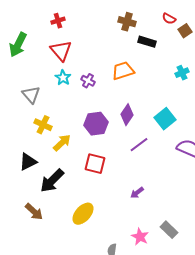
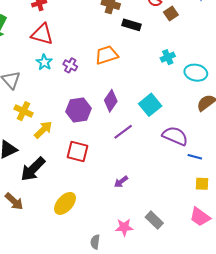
red triangle: (61, 51) -> (42, 34), turned -35
pink star: (140, 237) -> (124, 227), turned -30

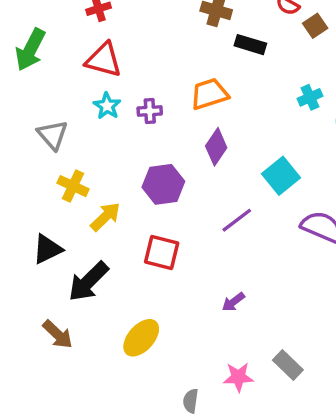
purple cross: (70, 65) -> (150, 111), turned -32
purple diamond: (111, 101) -> (216, 147), moved

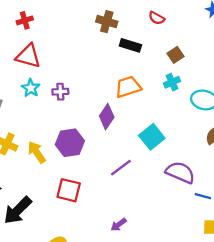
brown square: (315, 26) -> (176, 55), moved
orange trapezoid: (209, 94) -> (128, 87), moved
yellow arrow: (105, 217) -> (37, 152), moved, turned -80

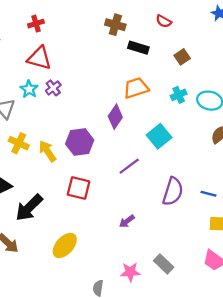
cyan cross: (172, 82) -> (179, 95), moved
cyan star: (31, 88) -> (29, 89), moved
purple cross: (60, 92) -> (53, 88), moved, turned -35
purple semicircle: (180, 172) -> (173, 191), moved, turned 84

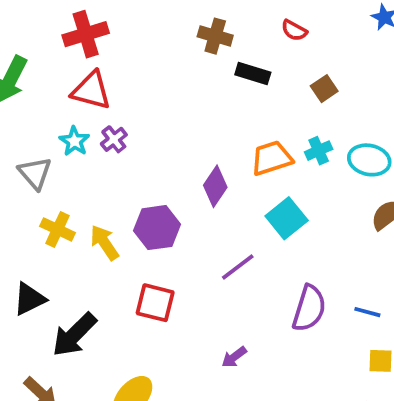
red cross: (36, 24) -> (86, 34), size x1.6
orange trapezoid: (136, 88) -> (272, 158), moved

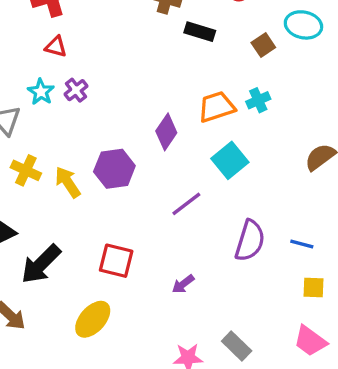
red triangle: (91, 90) -> (56, 47), size x0.6
cyan ellipse: (369, 160) -> (303, 25), moved
red square: (155, 303) -> (116, 261), moved

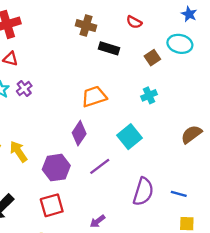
orange trapezoid: (216, 107) -> (94, 97), moved
purple diamond: (166, 132) -> (79, 133), moved
purple hexagon: (114, 169) -> (56, 168), moved
red square: (116, 261) -> (52, 205), turned -30

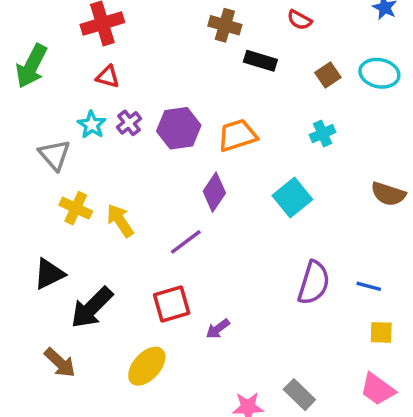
cyan ellipse: (180, 44) -> (379, 73), moved
brown semicircle: (191, 134) -> (388, 194), turned -125
purple line: (100, 166) -> (186, 242), moved
purple hexagon: (56, 168) -> (179, 128), moved
purple arrow: (97, 221) -> (218, 329), moved

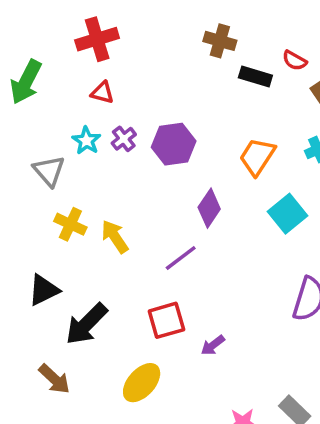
red semicircle: (299, 20) -> (295, 61), moved
orange trapezoid: (237, 135) -> (257, 157), moved, turned -39

